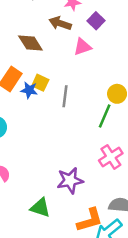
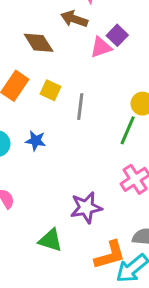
purple square: (96, 21) -> (117, 35), moved
blue star: (29, 90) -> (36, 141), moved

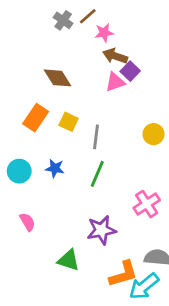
brown arrow: (74, 19) -> (115, 56), moved
green line: (128, 130) -> (97, 174), moved

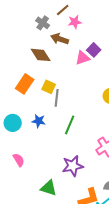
gray cross: (63, 20) -> (43, 23), moved
brown arrow: (115, 56) -> (60, 39), moved
gray line: (96, 137) -> (57, 98), moved

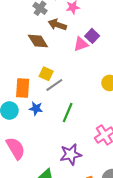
orange rectangle: (25, 84) -> (23, 88), moved, turned -30
gray line: (57, 98) -> (54, 85), turned 48
pink semicircle: (19, 160) -> (16, 148), size x1.6

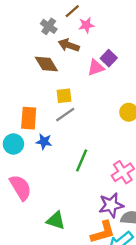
yellow square: (46, 74) -> (64, 96), moved, turned -32
green line: (68, 113) -> (82, 160), moved
purple star: (71, 154) -> (111, 205), moved

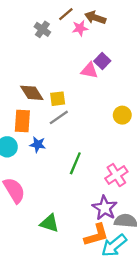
brown arrow: (69, 45) -> (95, 18), moved
brown diamond: (46, 64) -> (32, 93), moved
pink triangle: (96, 68) -> (89, 70), turned 30
purple star: (111, 205) -> (105, 208), turned -30

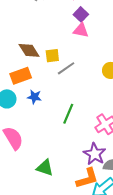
purple square: (102, 61) -> (81, 14), moved
gray line: (59, 117) -> (66, 68), moved
orange rectangle: (22, 121) -> (21, 76), turned 66

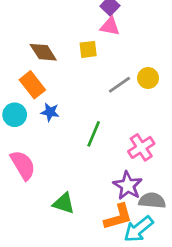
yellow square: (52, 56) -> (88, 49), moved
gray line: (66, 68) -> (119, 85), moved
orange rectangle: (21, 76) -> (32, 85), turned 72

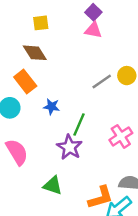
yellow square: (88, 49) -> (41, 23), moved
blue star: (50, 112) -> (52, 107), moved
purple star: (128, 186) -> (69, 147), moved

